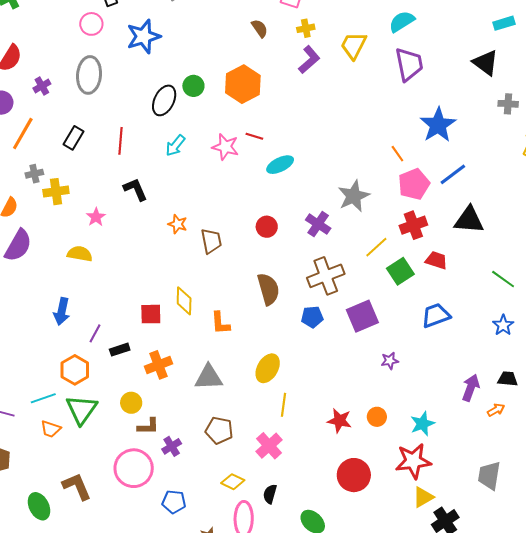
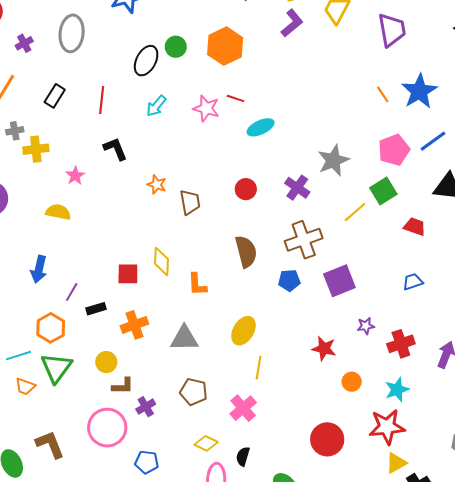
orange line: (397, 154) -> (383, 94), moved
red cross: (413, 225) -> (401, 344), moved
green square: (400, 271) -> (383, 191), moved
blue trapezoid: (436, 315) -> (413, 282), size x0.7
red star: (339, 421) -> (324, 349), moved

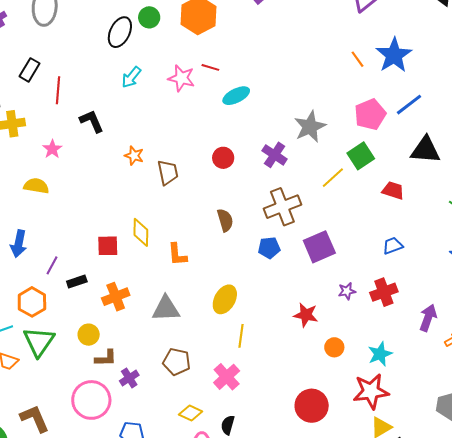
red line: (102, 100) -> (58, 90), moved
brown semicircle: (246, 252) -> (225, 220), size x0.7
red cross: (401, 344) -> (384, 292), moved

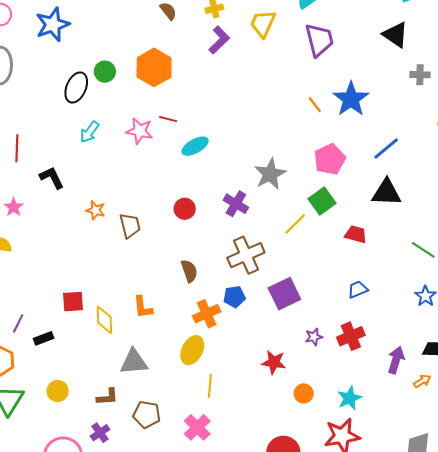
blue line: (409, 105) -> (386, 148), moved
yellow diamond: (141, 232) -> (104, 320), moved
orange cross: (116, 297) -> (207, 314), moved
brown L-shape: (106, 358) -> (107, 397), moved

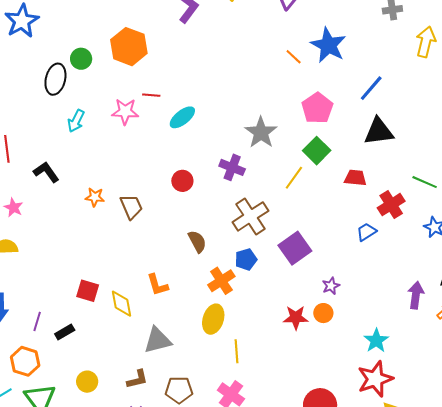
red square: (73, 302) -> (88, 291), turned 30
red cross: (351, 336) -> (391, 205), moved
orange circle: (304, 393) -> (323, 313), moved

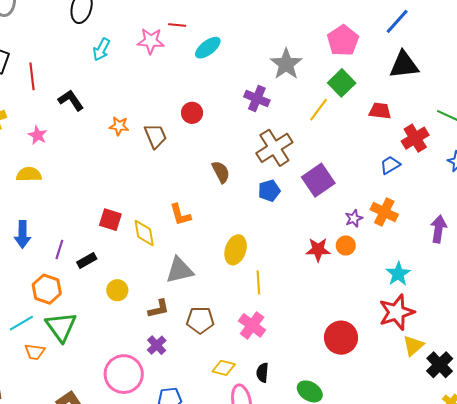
red circle: (182, 181) -> (192, 113), moved
orange cross: (221, 281) -> (384, 212), moved, turned -32
yellow circle: (87, 382) -> (117, 290), moved

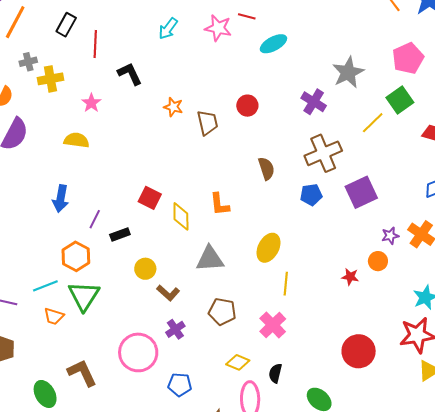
red star: (318, 250) -> (350, 277), moved, size x0.7
brown L-shape: (159, 309) -> (168, 293), moved, turned 45

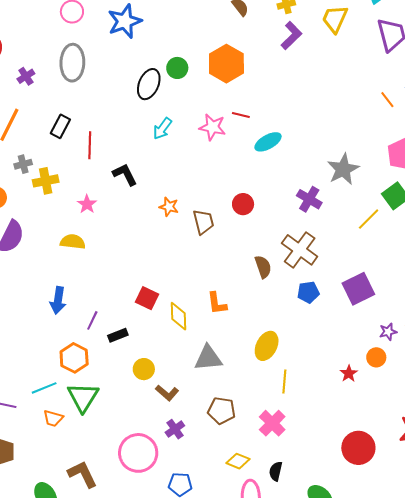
brown cross: (323, 153) -> (300, 250), moved, turned -30
red star: (350, 277) -> (349, 374), turned 30

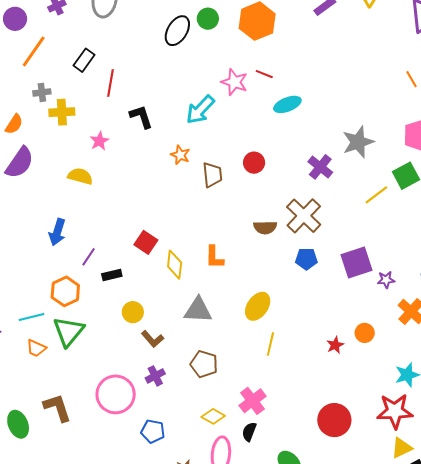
cyan arrow: (162, 129) -> (200, 110), moved, size x1.4
brown semicircle: (263, 267) -> (265, 227), turned 100
purple star: (388, 332) -> (386, 280), moved
pink cross: (272, 423) -> (252, 401), moved

